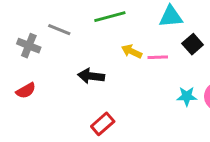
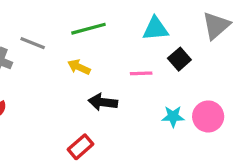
yellow arrow: (132, 51) -> (79, 67), moved
black arrow: (91, 76) -> (103, 102), moved

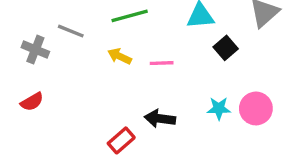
pink line: (141, 73) -> (162, 63), moved
black arrow: (103, 102) -> (160, 119), moved

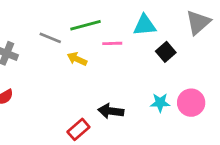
gray line: (71, 31) -> (50, 38), moved
pink line: (162, 63) -> (112, 43), moved

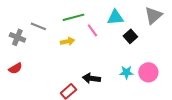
gray line: (50, 38) -> (38, 26), moved
pink line: (112, 43) -> (92, 30), turned 56
yellow arrow: (77, 59) -> (67, 41), turned 144

